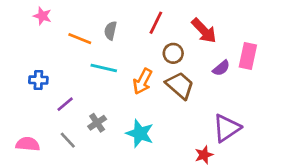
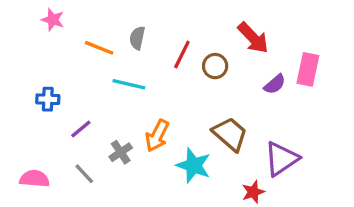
red line: (156, 23) -> (182, 54), moved
orange arrow: (142, 81) -> (157, 136), moved
brown trapezoid: (180, 85) -> (230, 134), moved
cyan star: (140, 133) -> (194, 165), moved

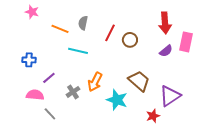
red arrow: (253, 38) -> (165, 23), moved, turned 40
gray line: (84, 174) -> (50, 114), moved
pink semicircle: (35, 179) -> (35, 95), moved

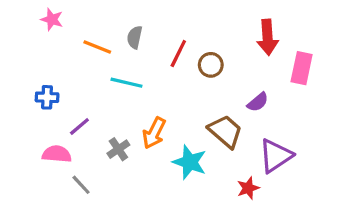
purple semicircle: (166, 51) -> (258, 102), moved

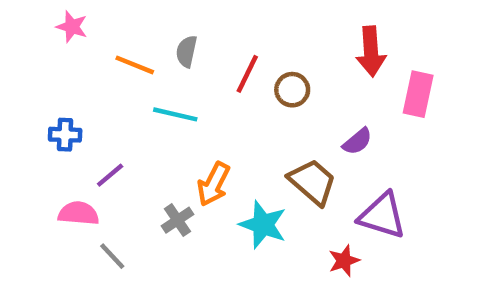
gray cross: (118, 149) -> (178, 220), moved
purple triangle: (276, 156) -> (382, 216), turned 51

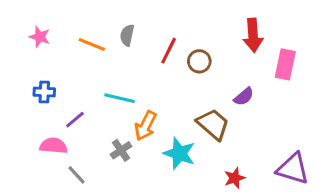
pink star: (72, 27) -> (40, 37), moved
cyan line: (175, 114) -> (119, 98), moved
purple triangle: (382, 216) -> (293, 169), moved

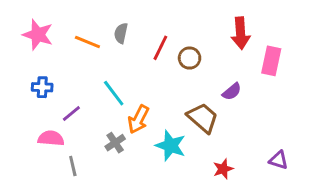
pink star: (40, 37) -> (38, 35), size x1.5
cyan line: (119, 98) -> (114, 93), turned 40
purple triangle: (293, 169) -> (279, 160), size x0.6
gray line: (77, 175) -> (73, 166), turned 30

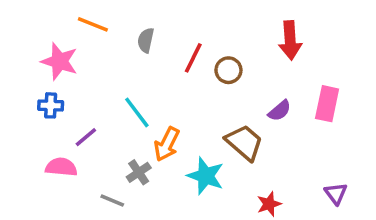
pink star: (38, 35) -> (59, 61), moved
orange line: (87, 42) -> (93, 24), moved
pink rectangle: (271, 61) -> (327, 104), moved
purple triangle: (279, 160) -> (336, 193), turned 36
gray line: (73, 166) -> (112, 201), moved, turned -54

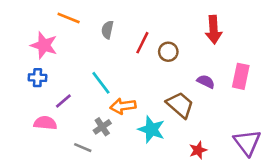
purple semicircle: (280, 111) -> (206, 82), turned -114
orange arrow: (167, 144) -> (123, 106), turned 55
purple triangle: (336, 193) -> (247, 142), size x1.6

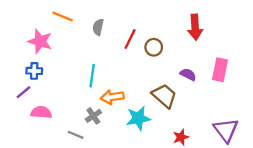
cyan line: (101, 83) -> (92, 76), turned 45
purple line: (63, 101) -> (24, 92), moved
cyan star: (151, 129) -> (138, 118), turned -30

